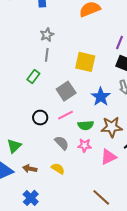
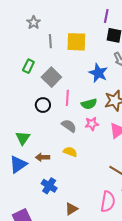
gray line: (47, 55) -> (50, 41), moved
gray square: (66, 91) -> (51, 77), moved
pink line: (66, 115) -> (67, 98), turned -49

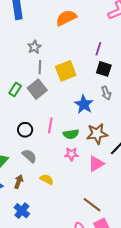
gray star: (34, 23) -> (34, 47), moved
yellow square: (76, 42) -> (66, 71), turned -30
gray square: (51, 77) -> (37, 89), moved
gray semicircle: (69, 126) -> (29, 156), moved
brown arrow: (43, 157) -> (19, 182), turned 104

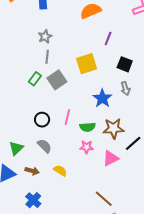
gray star: (34, 47) -> (45, 36), moved
purple line: (98, 49) -> (108, 39), moved
gray line: (40, 67) -> (47, 57), moved
brown arrow: (19, 182) -> (32, 171), turned 80

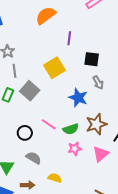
pink line: (67, 117) -> (49, 124), turned -56

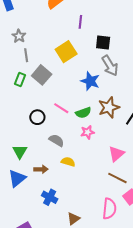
gray arrow: (98, 82) -> (110, 66), size x1.5
pink triangle: (101, 154) -> (116, 154), moved
gray semicircle: (34, 158) -> (56, 140), moved

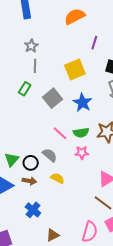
gray square: (42, 75) -> (53, 98), moved
blue star: (90, 81) -> (82, 103), moved
pink line: (61, 108) -> (60, 133), moved
black circle: (37, 117) -> (31, 163), moved

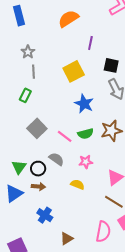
gray square: (53, 98) -> (37, 128), moved
pink star: (82, 153) -> (86, 162), moved
yellow semicircle: (57, 178) -> (77, 184), moved

